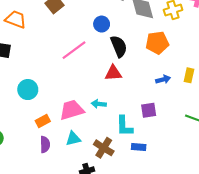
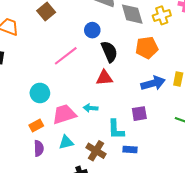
blue arrow: (163, 79) -> (153, 83), size x1.6
cyan circle: (28, 90) -> (40, 93), moved

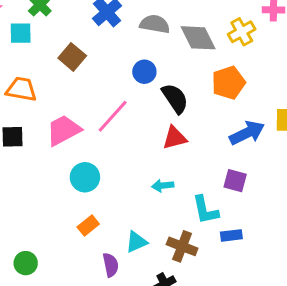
pink trapezoid: (64, 114) -> (64, 130), moved
purple square: (139, 114) -> (235, 181), turned 35
purple semicircle: (39, 148) -> (111, 265), moved

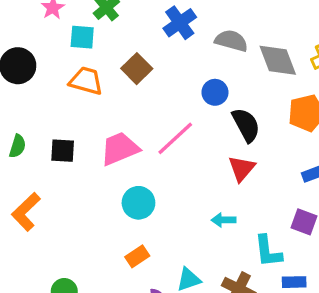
orange trapezoid: (21, 89) -> (86, 81), moved
red triangle: (175, 138) -> (242, 168), turned -40

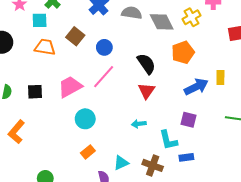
blue circle: (215, 92) -> (104, 47), moved

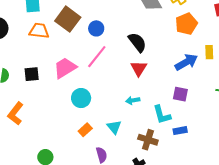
brown square: (75, 36) -> (68, 19), size x1.4
orange pentagon: (183, 52) -> (186, 24), moved
cyan triangle: (121, 163) -> (114, 127), moved, turned -42

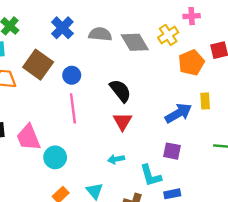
orange pentagon: (186, 24) -> (191, 63), moved
pink line: (97, 57) -> (73, 108), turned -45
pink trapezoid: (65, 68) -> (28, 137), moved, turned -80

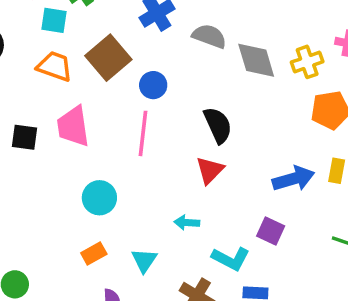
pink trapezoid: (28, 137) -> (73, 126), moved
cyan L-shape: (151, 176) -> (231, 259), turned -60

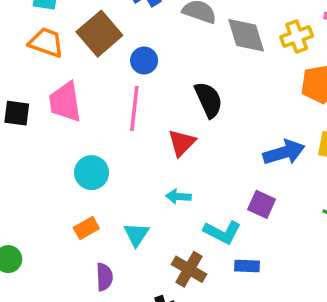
red triangle: (210, 170) -> (182, 143), moved

